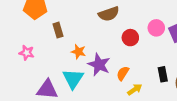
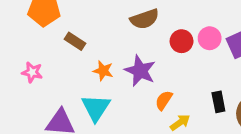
brown rectangle: (58, 30) -> (75, 41), turned -40
red circle: (130, 38) -> (182, 41), moved
purple star: (99, 65) -> (140, 71), moved

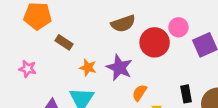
pink circle: (210, 38) -> (178, 27), moved
red circle: (182, 41) -> (155, 42), size x1.5

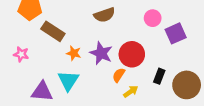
brown rectangle: (64, 42) -> (53, 31), size x1.5
red circle: (155, 42) -> (132, 54), moved
black rectangle: (186, 94) -> (159, 76), turned 32

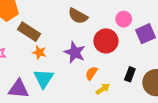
brown semicircle: (104, 15) -> (78, 16), turned 48
orange star: (74, 53) -> (39, 52), moved
red circle: (132, 54) -> (106, 41), moved

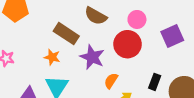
pink circle: (124, 19) -> (137, 19), moved
brown rectangle: (29, 32) -> (66, 34), moved

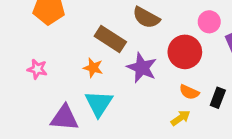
pink circle: (137, 19) -> (209, 22), moved
orange semicircle: (111, 81) -> (189, 92), moved, turned -98

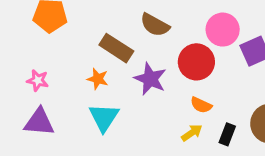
pink circle: (209, 22) -> (223, 30), size x1.4
black rectangle: (218, 98) -> (227, 134), moved
purple triangle: (64, 118) -> (39, 122), moved

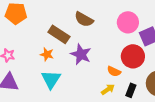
red circle: (196, 62) -> (133, 56), moved

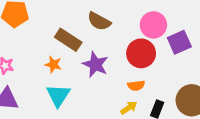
red circle: (133, 56) -> (141, 53), moved
orange semicircle: (114, 71) -> (136, 85), turned -32

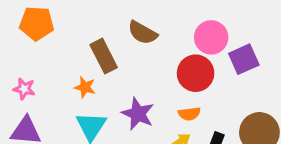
brown rectangle: (68, 40) -> (104, 56), turned 30
purple star: (95, 64) -> (138, 114), moved

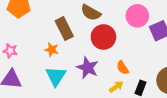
red circle: (196, 73) -> (103, 37), moved
orange semicircle: (189, 114) -> (123, 68), turned 64

